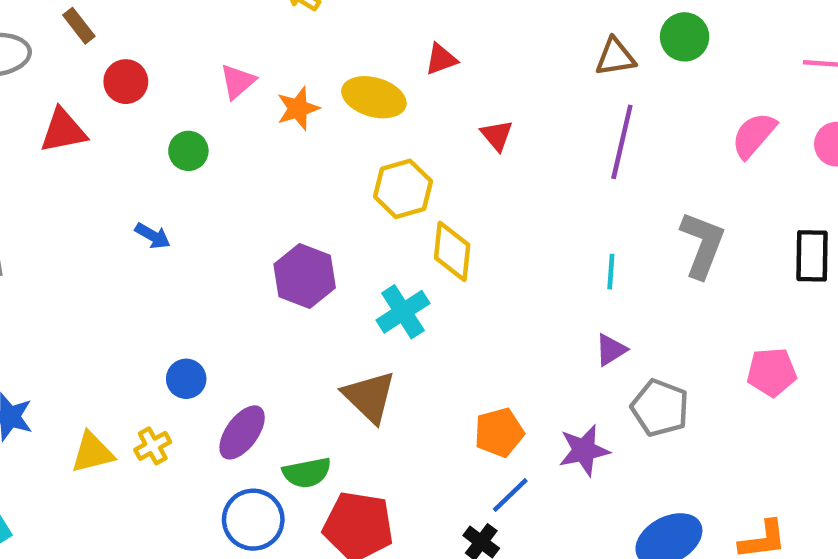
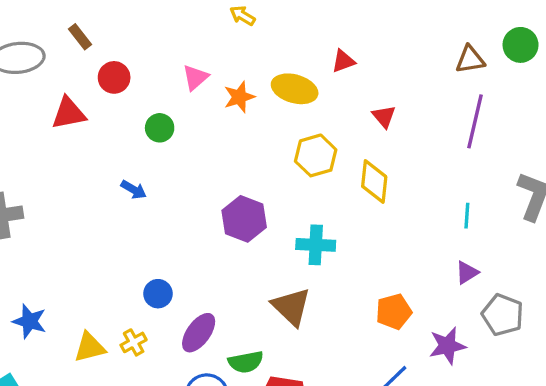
yellow diamond: (452, 251) -> (374, 181), moved
cyan cross: (403, 312) -> (316, 245), turned 36
orange pentagon: (499, 432) -> (394, 312), moved

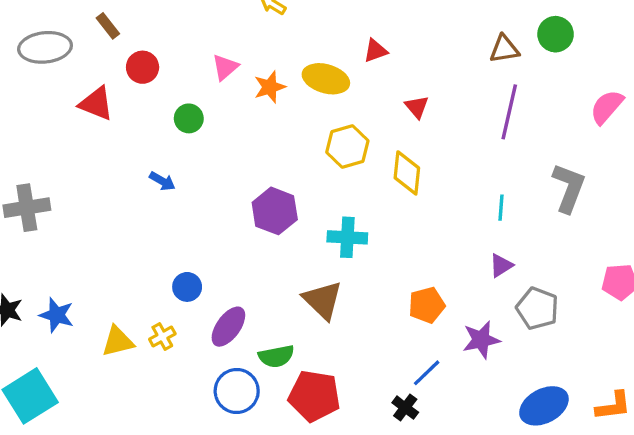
red triangle: (69, 113) -> (96, 104), turned 33

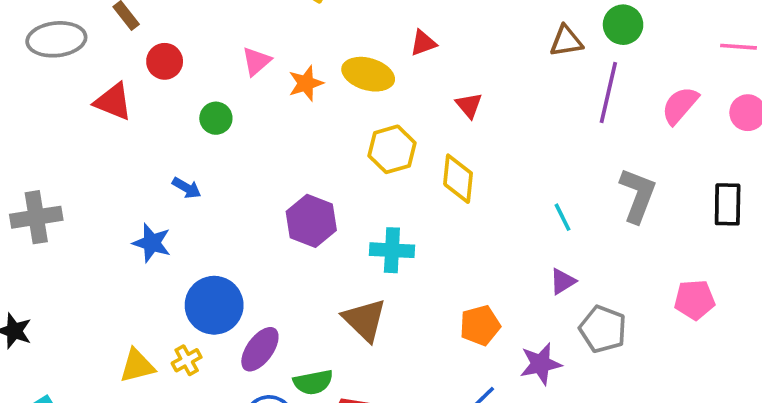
purple line: (509, 112) -> (608, 92), moved
cyan line: (501, 208) -> (563, 217), turned -30
blue circle: (187, 287) -> (214, 305), size x1.8
blue star: (57, 315) -> (152, 243), moved

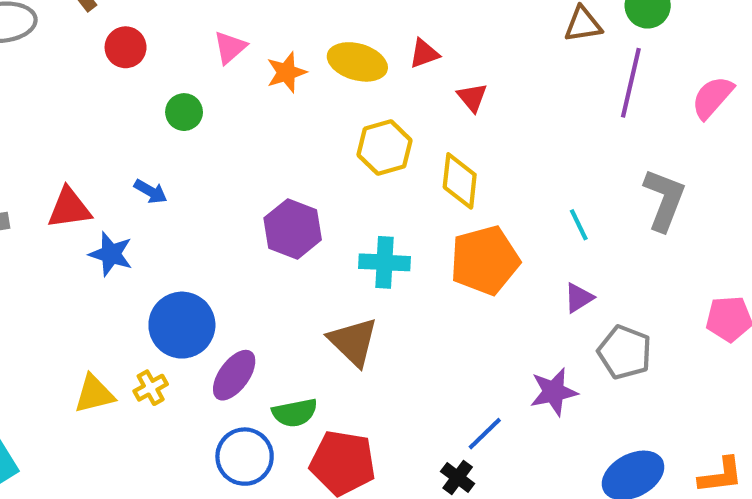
red triangle: (423, 43) -> (424, 54), moved
red triangle: (113, 102) -> (69, 208), moved, turned -30
orange pentagon: (480, 325) -> (485, 260), moved, size x1.5

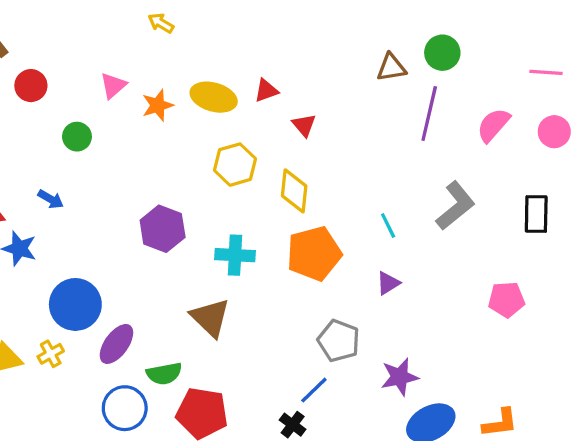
gray L-shape: (664, 200) -> (456, 206), turned 30
gray pentagon: (625, 352) -> (339, 341), moved
purple star: (554, 392) -> (400, 377), moved

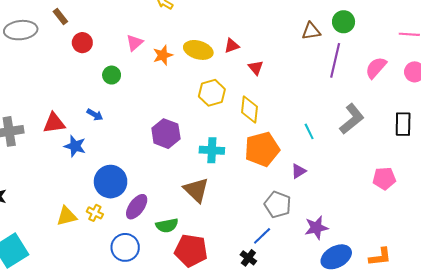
purple triangle: (388, 283) -> (299, 171), moved
yellow cross: (51, 354) -> (95, 213), turned -35
blue circle: (125, 408) -> (125, 247), moved

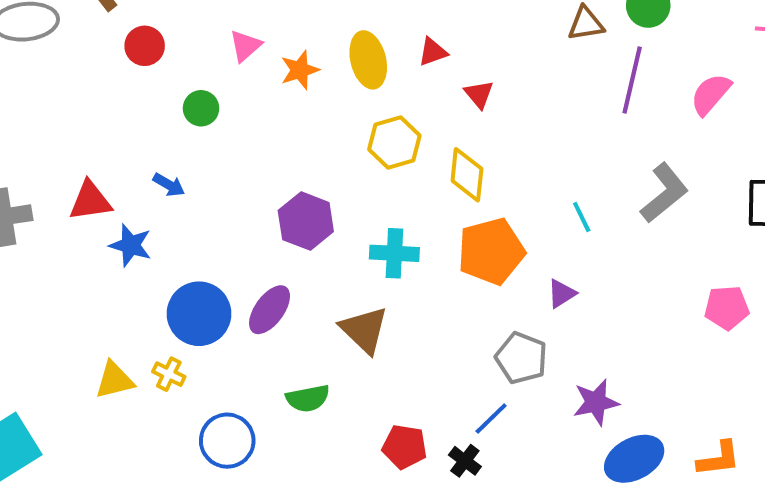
yellow ellipse: (198, 50) -> (368, 60), turned 60
purple ellipse: (137, 207) -> (270, 310), moved
red pentagon: (191, 251) -> (404, 447), moved, size x0.7

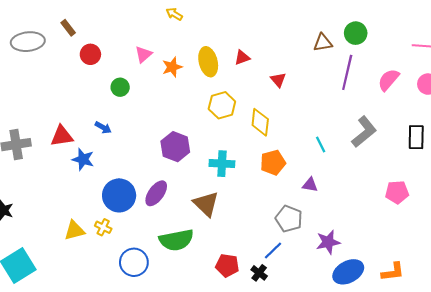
red triangle: (479, 94) -> (278, 80), moved
orange pentagon: (491, 251) -> (273, 163), size x0.7
purple triangle: (562, 294) -> (310, 185), turned 42
green semicircle: (308, 398) -> (176, 240), size x1.5

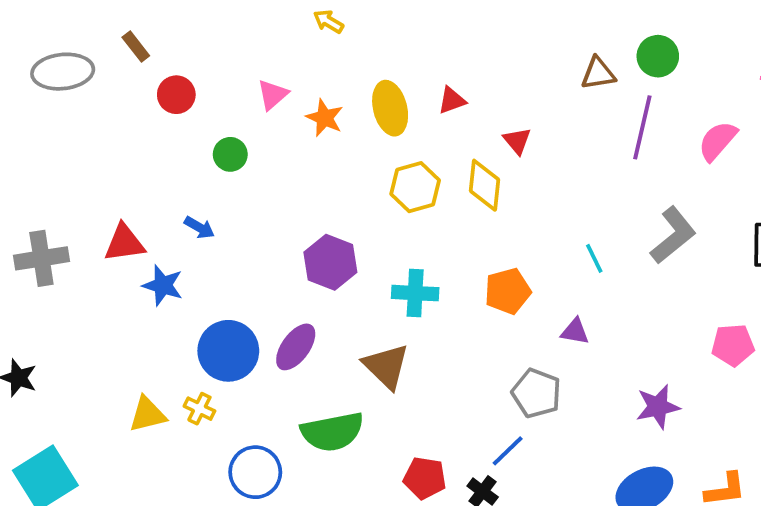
orange star: (172, 67) -> (325, 118), turned -30
yellow diamond: (260, 122) -> (484, 185), moved
purple star: (328, 242) -> (658, 407), moved

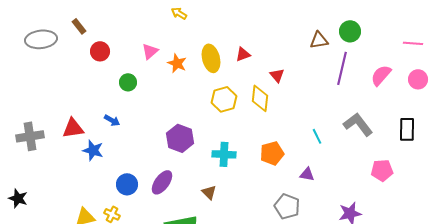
gray L-shape: (673, 235) -> (358, 124), turned -88
pink pentagon: (733, 345) -> (382, 170), moved
blue circle: (228, 351) -> (127, 184), size x0.7
brown triangle: (386, 366) -> (209, 192), size x0.6

